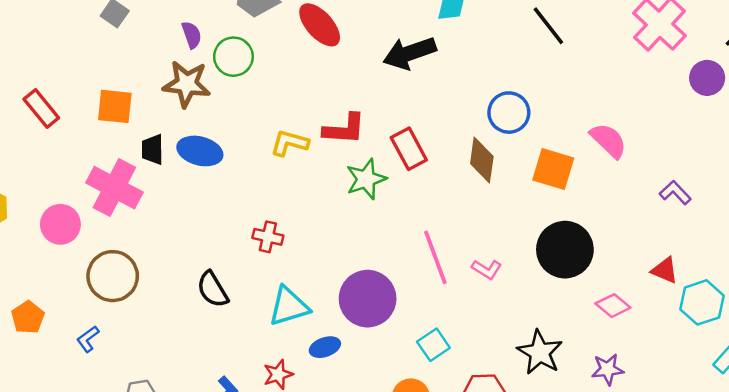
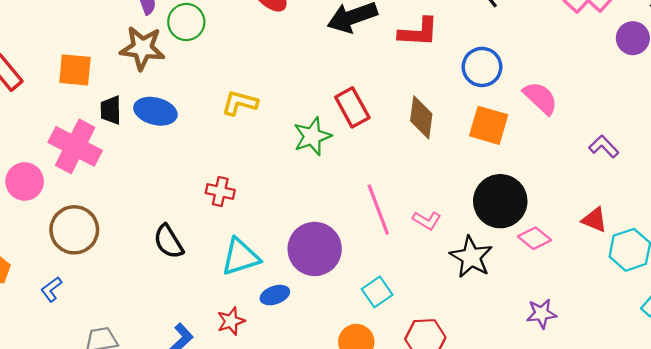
blue circle: (509, 113) -> (482, 67), moved
red L-shape: (344, 129) -> (418, 32), moved
pink diamond: (613, 306) -> (534, 238), moved
black star: (540, 352) -> (471, 257), moved

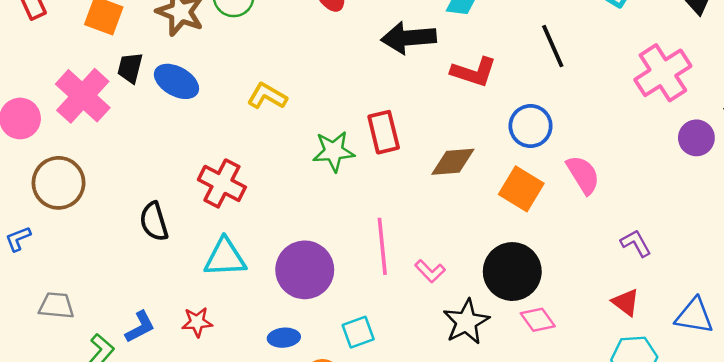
brown diamond: (421, 117) -> (453, 162), turned 63
red cross: (220, 192) -> (222, 183), size x1.5
red triangle: (594, 220) -> (626, 302), moved
blue ellipse: (275, 295) -> (284, 338), moved

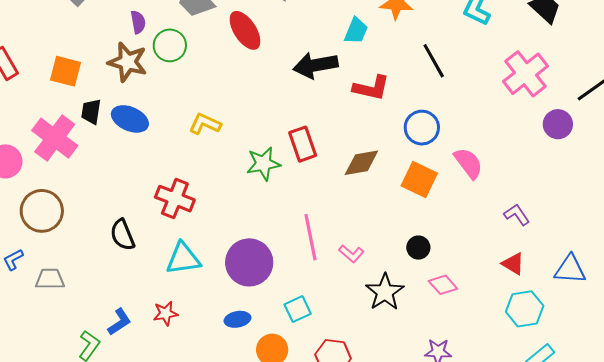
black circle: (512, 272) -> (418, 248), size x0.5
gray trapezoid: (56, 306) -> (50, 279), moved

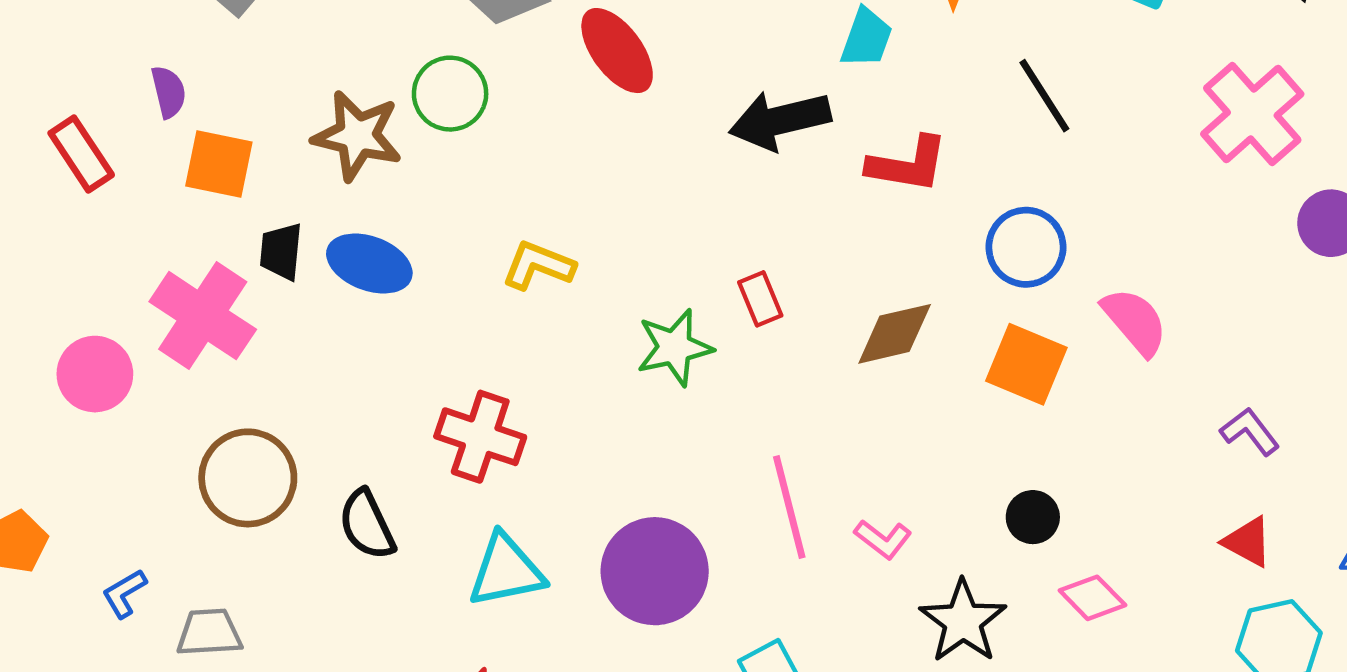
purple semicircle: (138, 22) -> (169, 92), moved
red rectangle: (303, 144) -> (760, 299), size x0.7
brown circle: (42, 211) -> (248, 478), moved

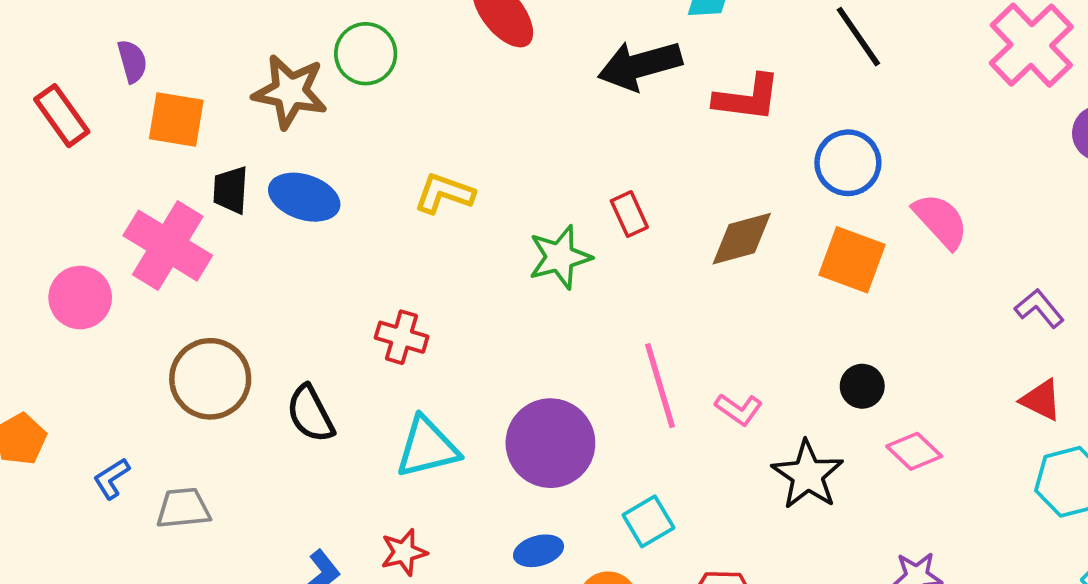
red cross: (480, 437) -> (402, 337), size x0.7

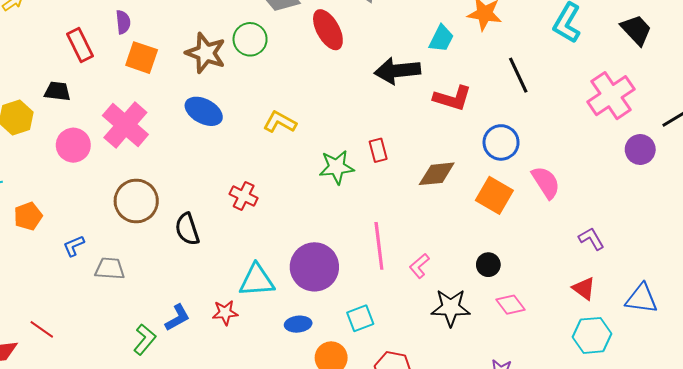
black trapezoid: (231, 190) -> (57, 91), moved, turned 84
pink L-shape: (739, 409) -> (419, 266), turned 95
cyan triangle: (427, 447) -> (257, 280), moved
black star: (808, 475) -> (451, 308), turned 30

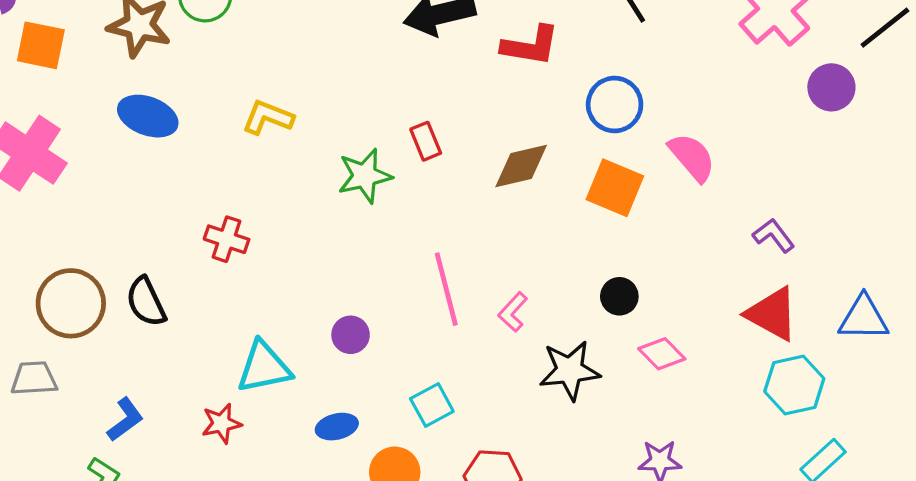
brown circle: (136, 201) -> (71, 303), moved
purple circle: (314, 267) -> (351, 335), size x0.5
red triangle: (584, 288) -> (772, 314), size x1.5
blue L-shape: (177, 318) -> (125, 419), moved

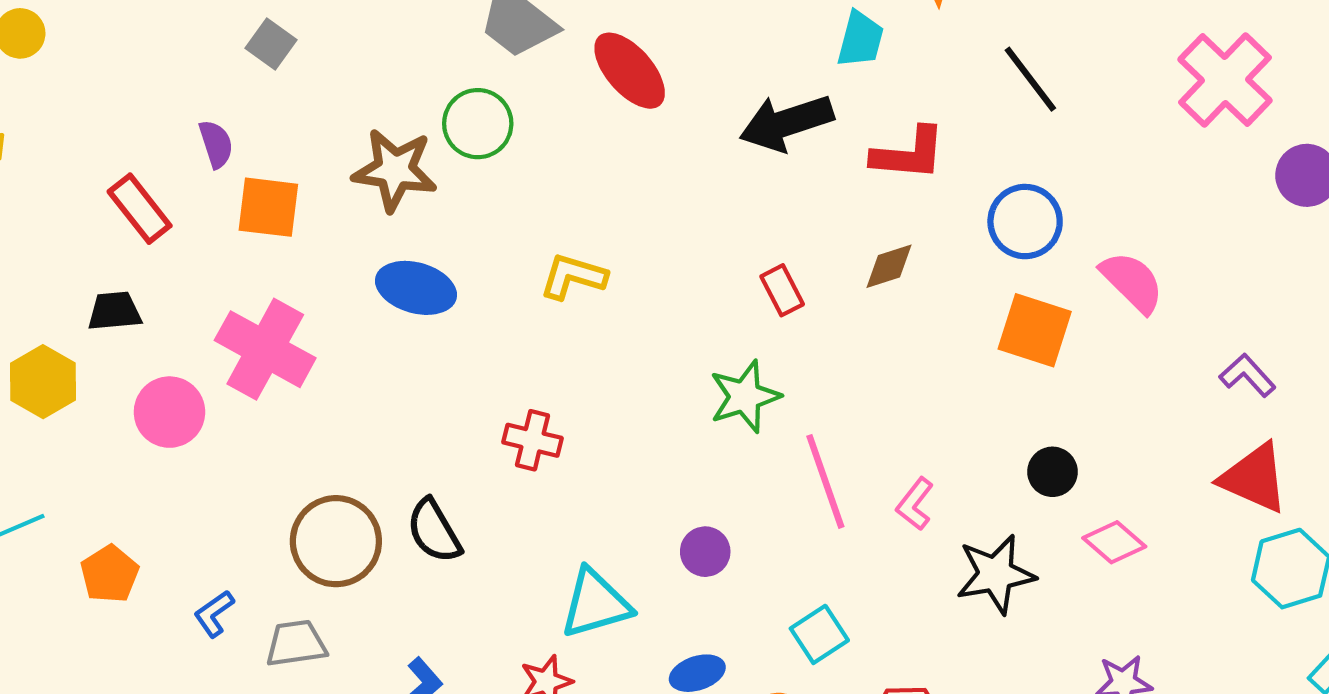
brown diamond: (521, 166) -> (889, 266), moved, size x0.7
green star: (365, 176) -> (745, 396), moved

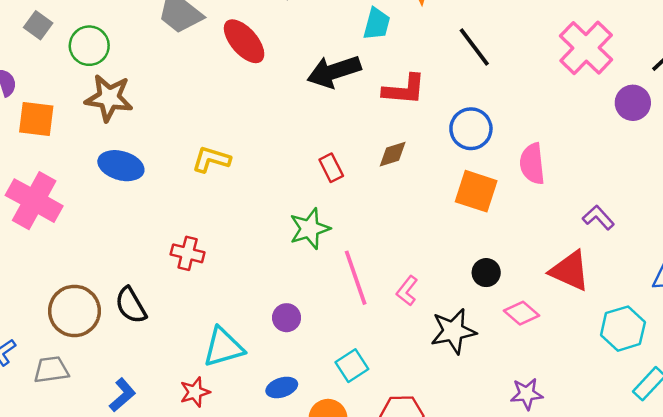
green circle: (478, 124) -> (89, 46), moved
pink semicircle: (1132, 282) -> (532, 164), turned -141
red triangle: (1254, 478) -> (570, 271), moved

